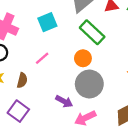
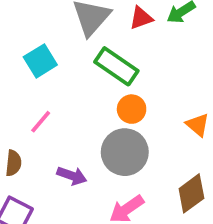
orange circle: (83, 58) -> (132, 109), moved
purple arrow: (64, 101) -> (72, 176), moved

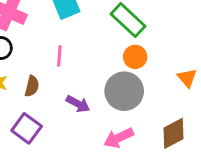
pink line: (41, 122) -> (59, 56), turned -45

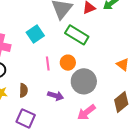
pink line: (59, 56) -> (48, 64), moved
orange circle: (135, 57) -> (68, 63), moved

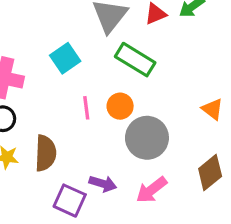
brown semicircle: (23, 90) -> (45, 153), size x1.5
purple arrow: (56, 96) -> (103, 184), moved
purple square: (26, 118) -> (70, 201), moved

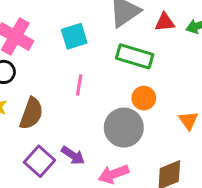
green rectangle: (135, 60) -> (135, 56), turned -32
orange circle: (120, 106) -> (144, 98), moved

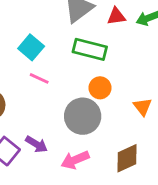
cyan square: (74, 36) -> (31, 47), moved, turned -30
pink line: (79, 85) -> (39, 78), turned -72

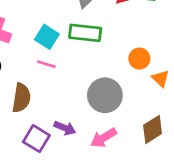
green rectangle: (90, 49) -> (85, 33), moved
pink line: (39, 78) -> (46, 64), moved
orange circle: (100, 88) -> (139, 59), moved

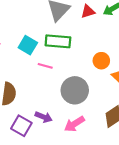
pink line: (46, 64) -> (45, 66), moved

